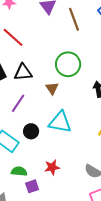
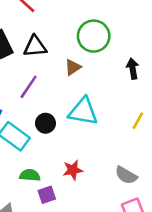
brown triangle: (52, 88) -> (73, 67), turned 32

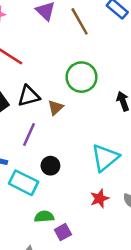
brown triangle: (73, 67) -> (56, 108), moved
cyan triangle: (83, 112) -> (105, 158), moved, turned -40
red star: (73, 170) -> (100, 198), moved

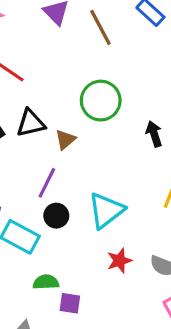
purple line: (29, 134) -> (47, 183), moved
cyan triangle: (105, 158) -> (106, 210), moved
purple square: (63, 232) -> (70, 303), turned 35

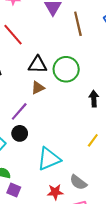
black triangle: (31, 123) -> (37, 65), moved
cyan triangle: (106, 210) -> (49, 159), moved
red star: (119, 261) -> (55, 192), moved

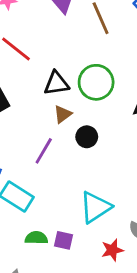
black circle: (20, 133) -> (87, 137), moved
purple square: (14, 190) -> (63, 240), moved

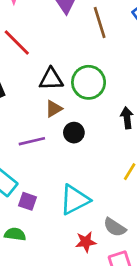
purple line: (44, 151) -> (32, 141), turned 40
green semicircle: (36, 238) -> (15, 234), moved
purple square: (63, 240) -> (27, 201), moved

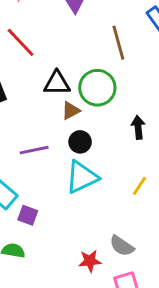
brown line: (100, 23) -> (118, 43), moved
brown triangle: (54, 109) -> (71, 110), moved
cyan triangle: (75, 200) -> (82, 177), moved

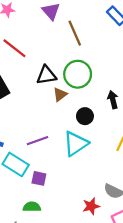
brown line: (118, 43) -> (75, 33), moved
black circle: (80, 142) -> (85, 116), moved
purple line: (34, 150) -> (37, 141), moved

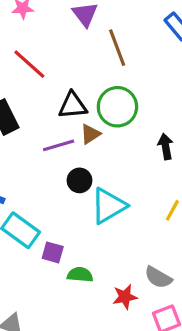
black circle: (85, 116) -> (79, 180), moved
purple line: (37, 141) -> (59, 145), moved
green semicircle: (32, 207) -> (80, 275), moved

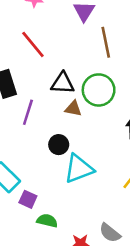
brown triangle: (90, 134) -> (73, 109), turned 36
purple line: (59, 145) -> (28, 112), moved, turned -65

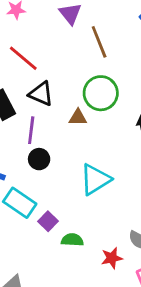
black triangle: (63, 83) -> (41, 94), moved, turned 30
black circle: (59, 145) -> (39, 159), moved
purple square: (28, 199) -> (48, 221), turned 30

